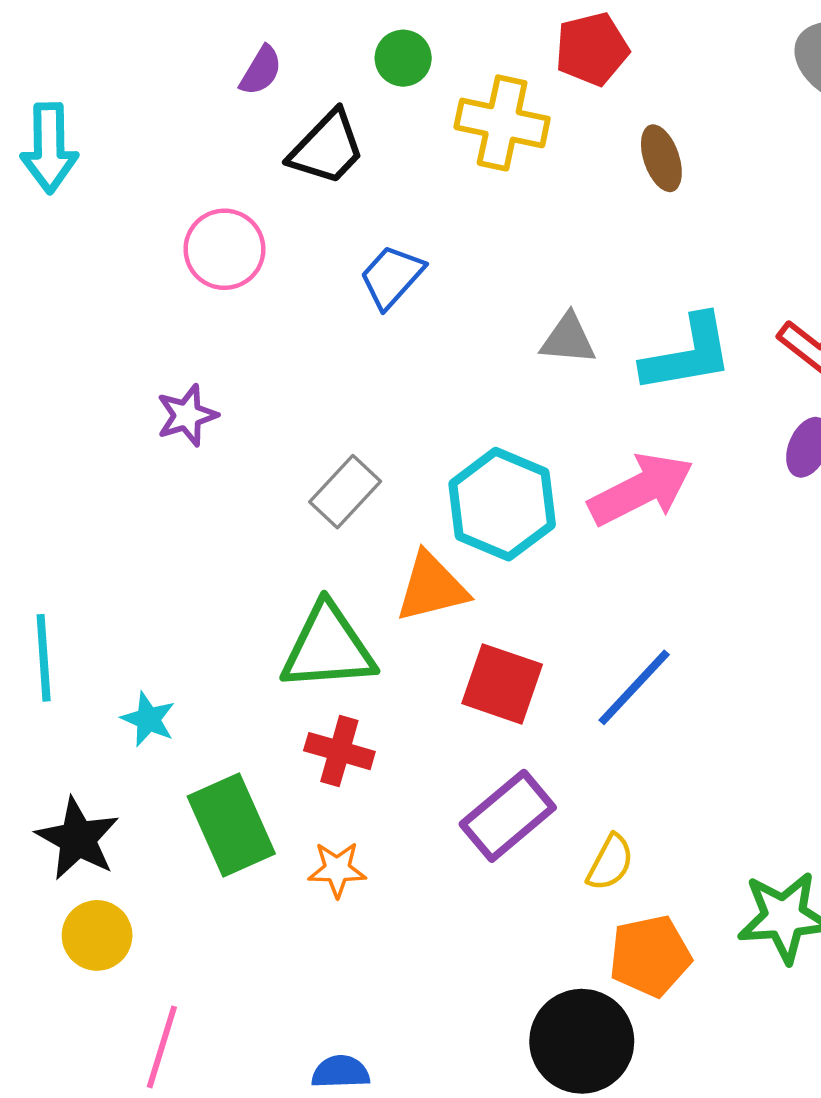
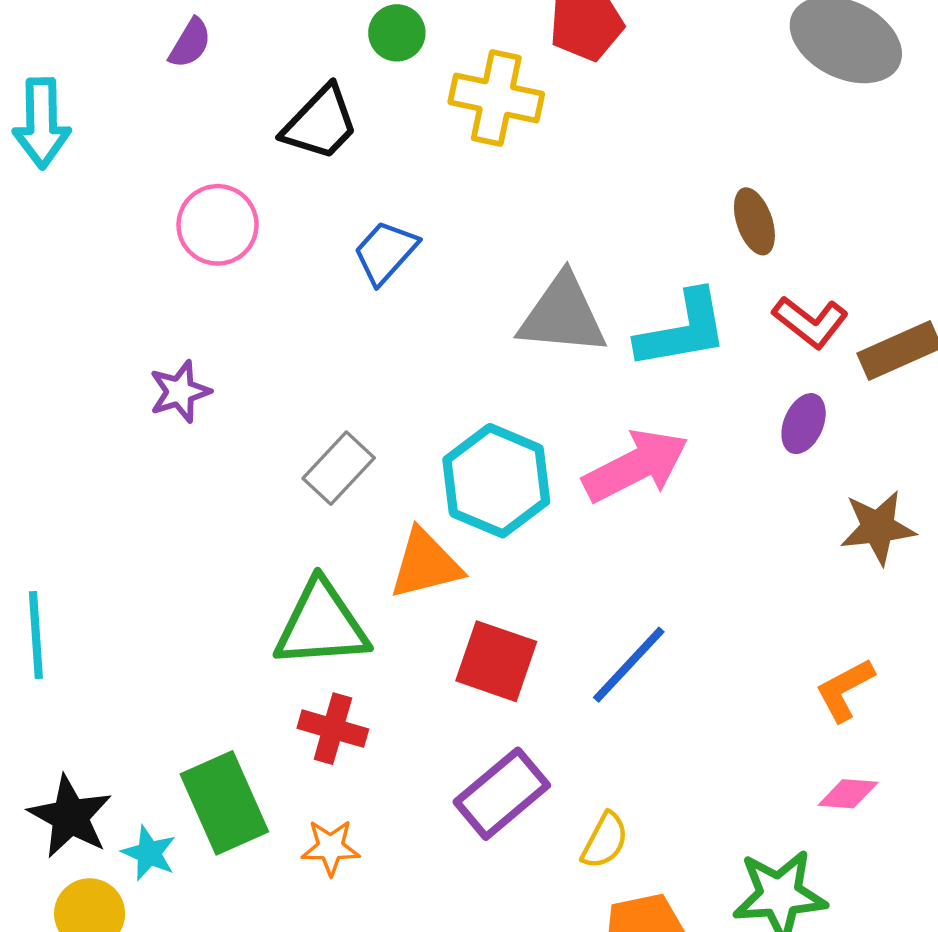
purple semicircle: (261, 71) -> (190, 43), moved
brown ellipse: (661, 158) -> (754, 221), moved
gray triangle: (568, 339) -> (563, 315), size x1.6
cyan star: (148, 719) -> (149, 853), moved

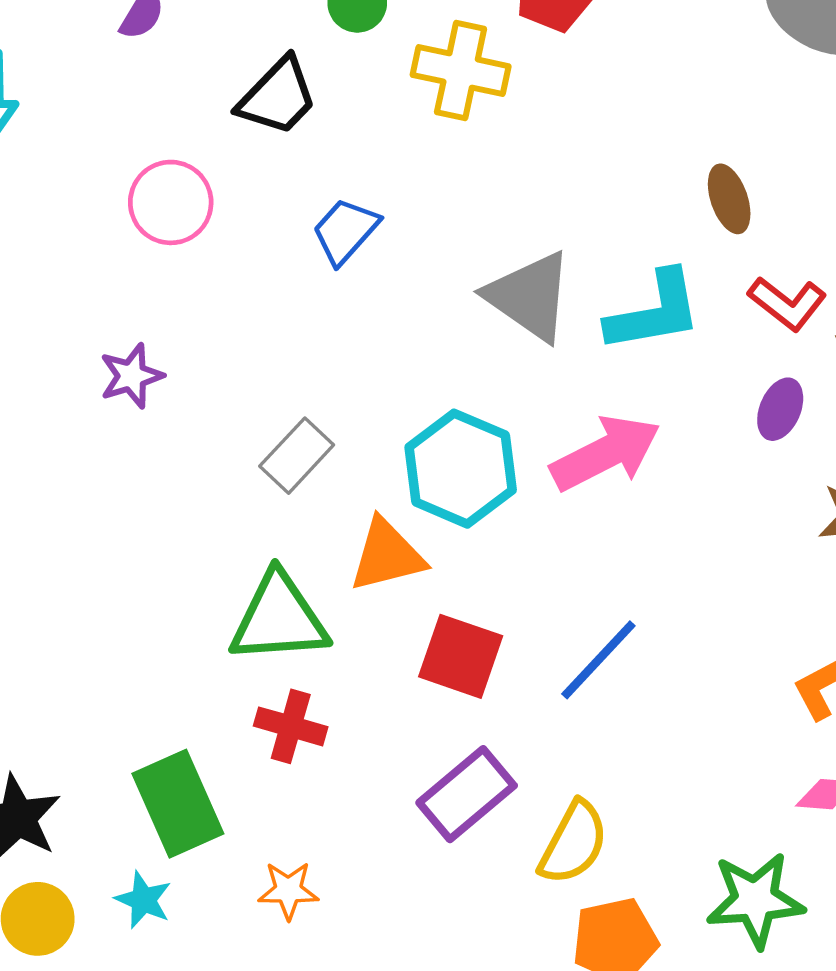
gray triangle: (563, 315) -> (530, 296), turned 30
yellow semicircle: (605, 841) -> (573, 843), size x1.4
orange star: (331, 847) -> (288, 890), moved
cyan star: (149, 853) -> (143, 900), moved

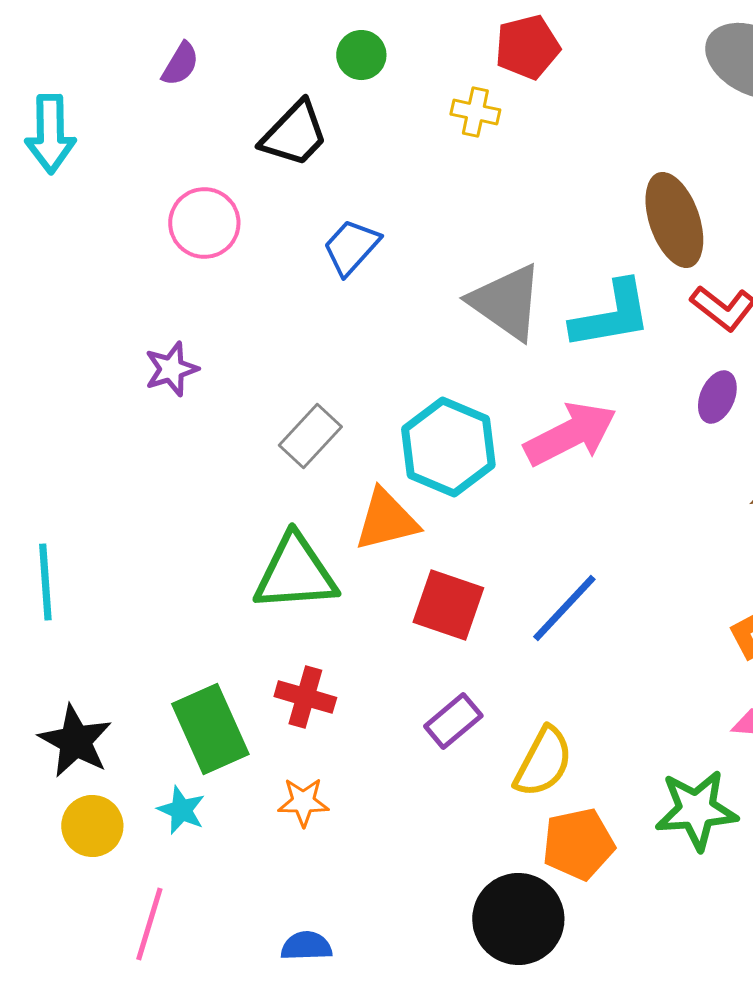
yellow cross: (461, 71) -> (475, 112), moved, size x0.6
brown ellipse: (729, 199) -> (674, 220), size x1.6
red cross: (291, 726) -> (305, 697), moved
purple rectangle: (467, 794) -> (453, 721), size x0.7

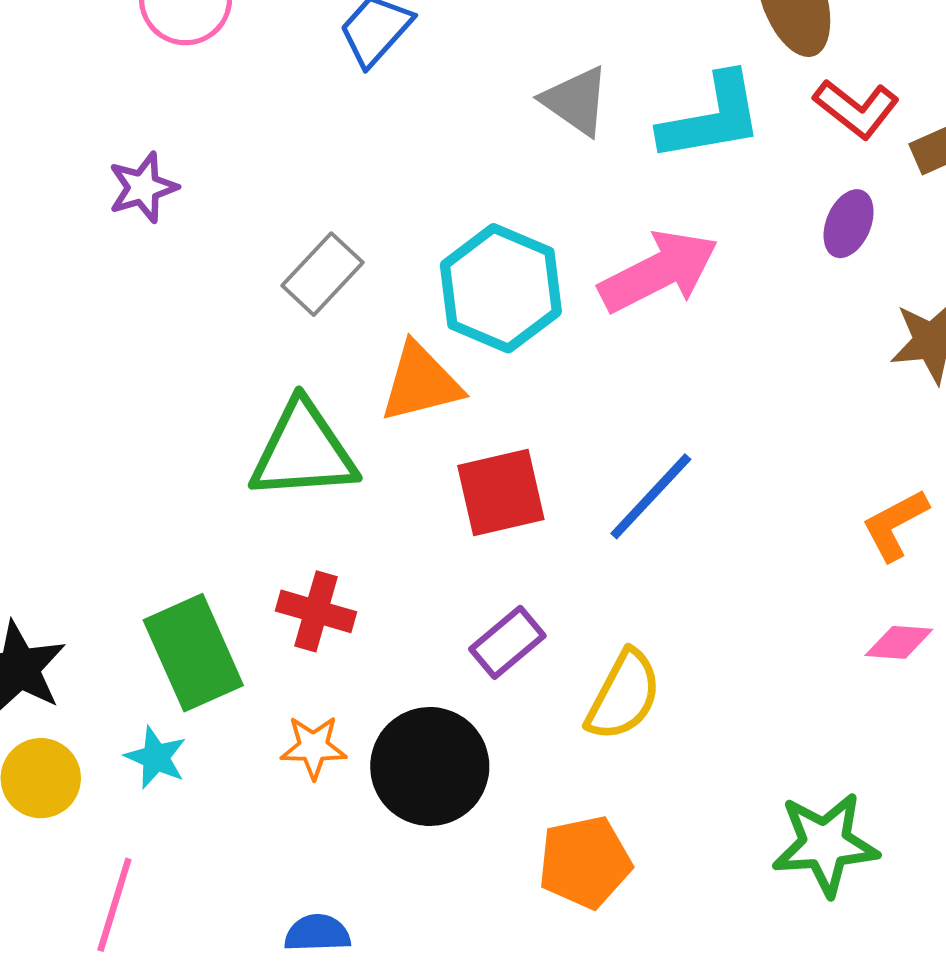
gray triangle: (506, 302) -> (576, 101), size x0.7
red square: (448, 605) -> (501, 492), turned -32
green star: (696, 810) -> (825, 844), moved
orange pentagon: (578, 844) -> (585, 862), moved
black circle: (518, 919) -> (430, 766), moved

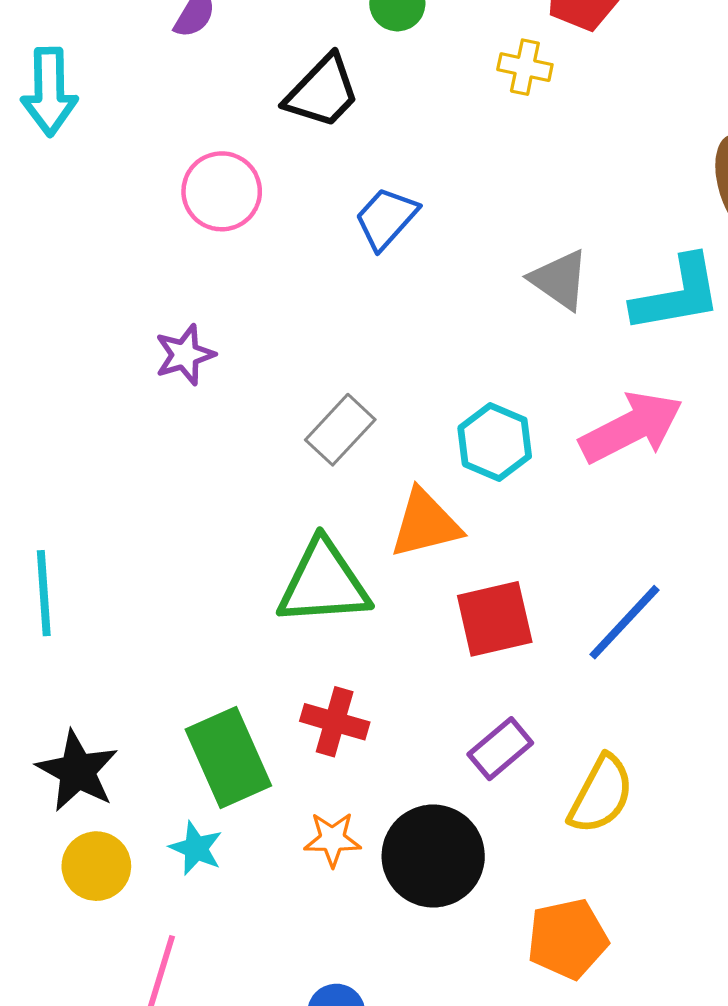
cyan hexagon: (501, 288) -> (495, 442), size x0.7

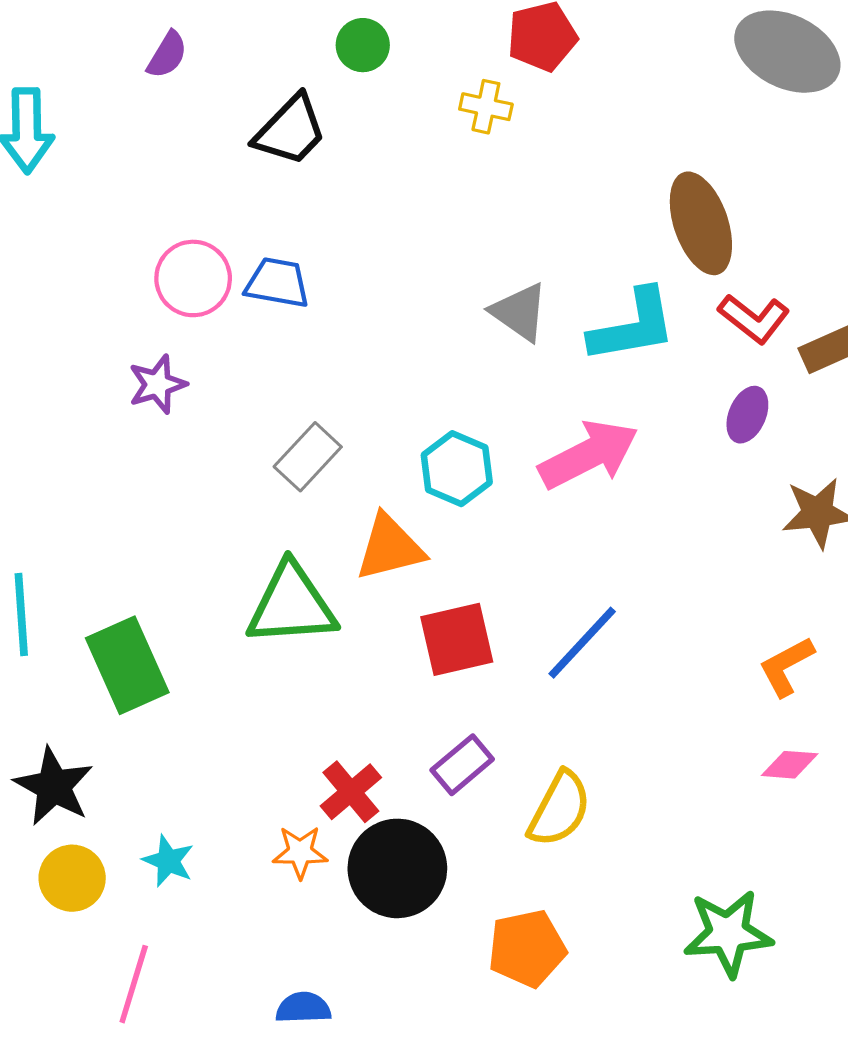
pink circle: (222, 191) -> (193, 278), moved
blue trapezoid: (386, 218) -> (277, 283), moved, turned 58
red cross: (335, 722) -> (351, 792), moved, turned 34
green rectangle: (228, 758) -> (127, 665), moved

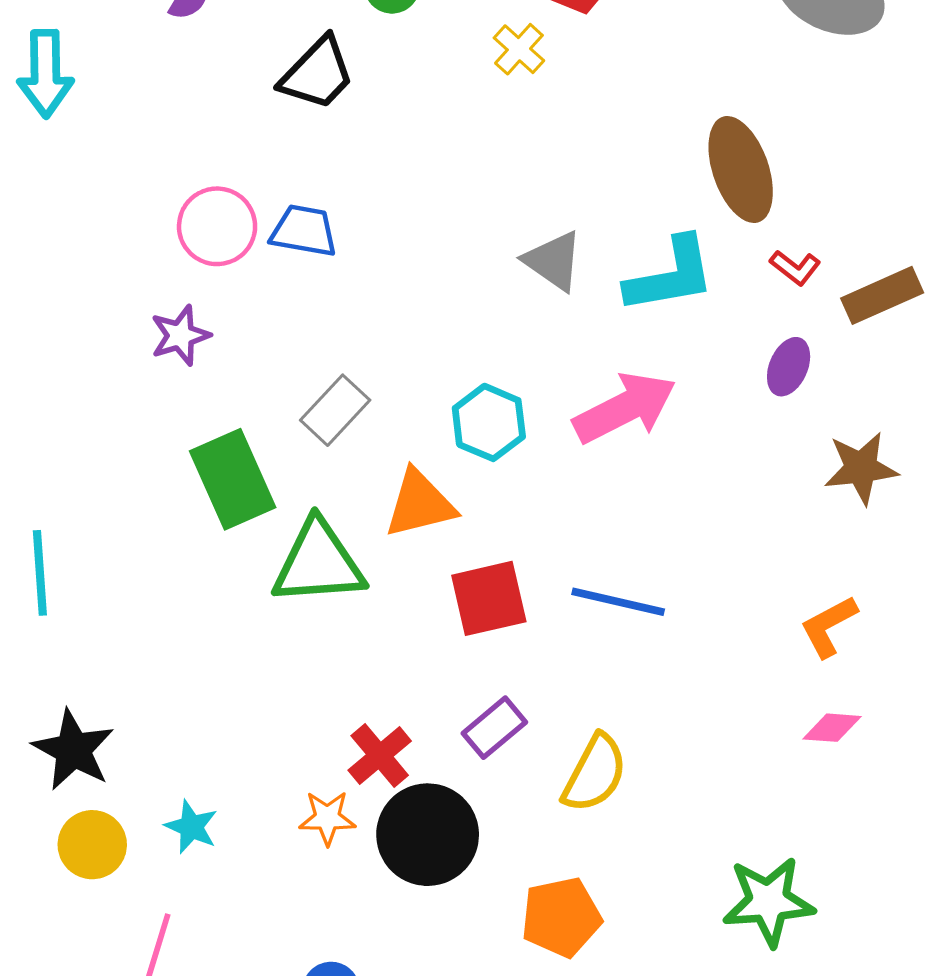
yellow cross: (486, 107) -> (519, 49), turned 30
red L-shape: (754, 318) -> (795, 268), size x0.7
blue line: (582, 643) -> (618, 602), turned 60
green rectangle: (127, 665) -> (233, 479), moved

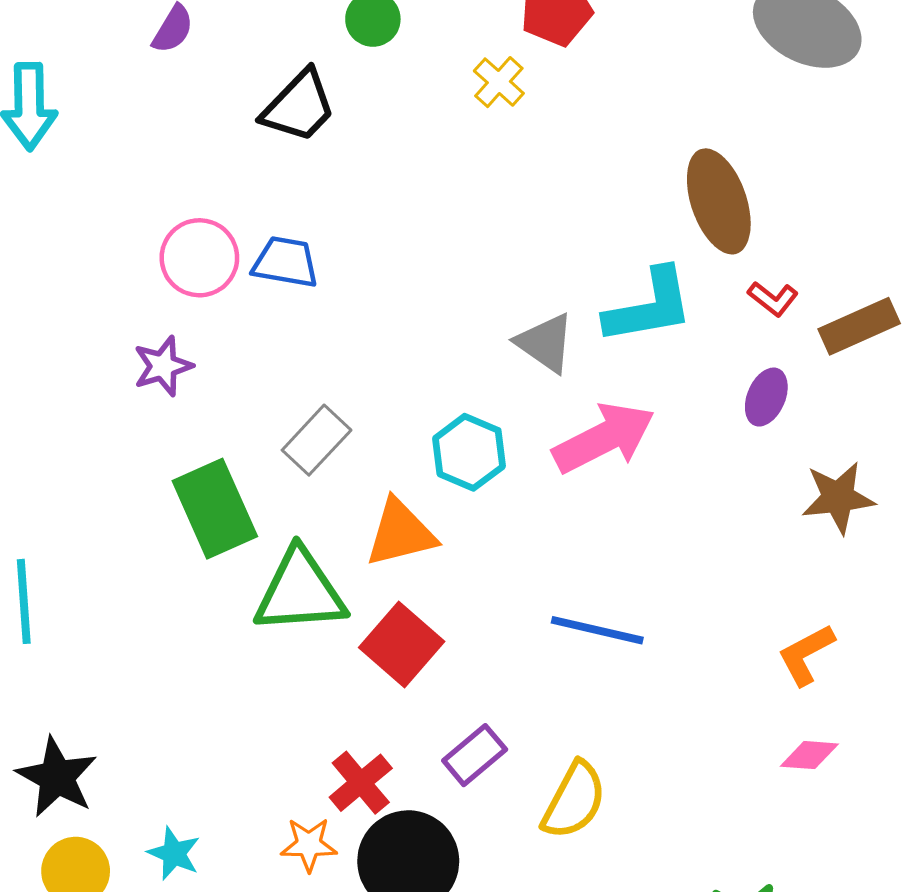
gray triangle: (553, 261) -> (545, 343), moved
red square: (489, 598) -> (402, 645), moved, turned -36

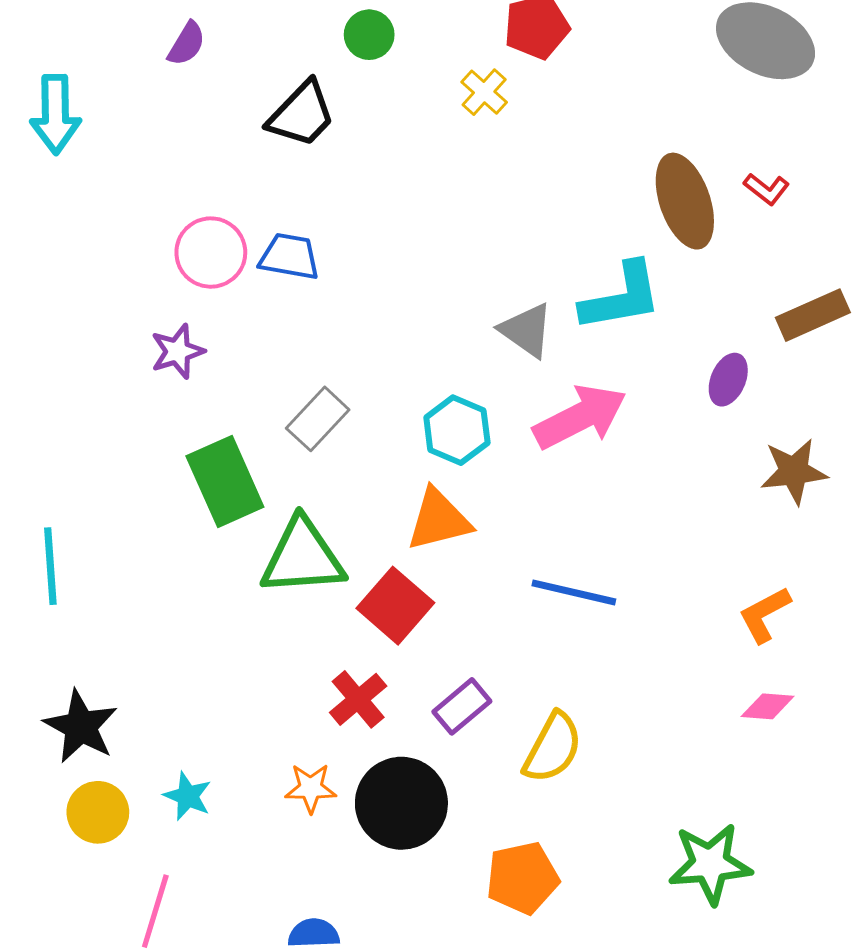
red L-shape: (773, 299) -> (767, 189), moved
orange triangle: (401, 533) -> (439, 520), moved
red cross: (361, 783) -> (358, 699), moved

